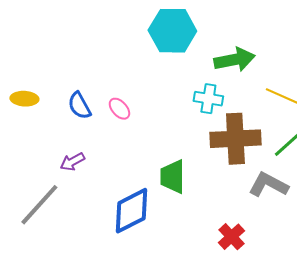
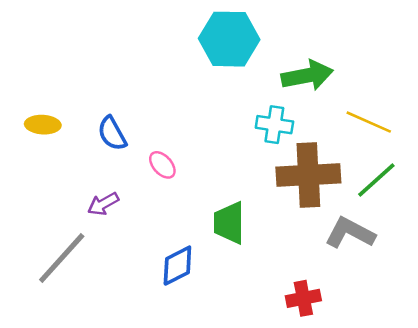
pink ellipse: (119, 109) -> (162, 165), moved
blue diamond: (131, 211) -> (177, 266), size x0.7
red cross: (231, 237) -> (303, 298), turned 32

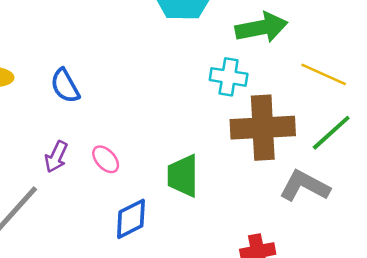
pink ellipse: (162, 165) -> (106, 159), moved
purple arrow: (103, 204) -> (56, 157), turned -36

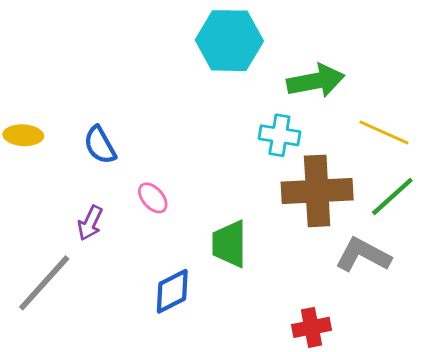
pink ellipse: (106, 159) -> (153, 198), moved

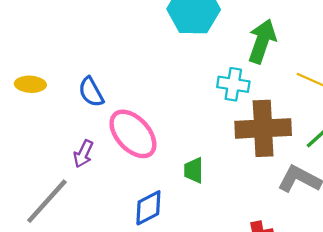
green arrow: (316, 81) -> (262, 41), turned -60
pink ellipse: (153, 198) -> (133, 134), size x2.0
green trapezoid: (229, 244) -> (194, 170), size x0.7

